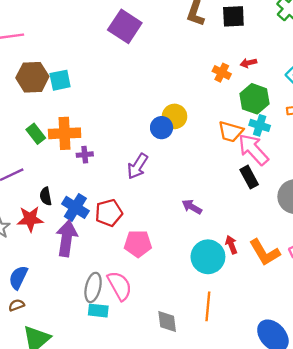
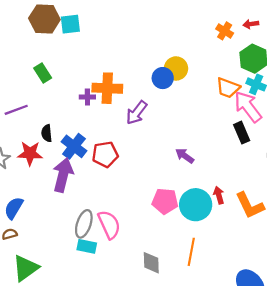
orange cross: (65, 133) -> (107, 88), moved
pink pentagon: (138, 244) -> (165, 201), moved

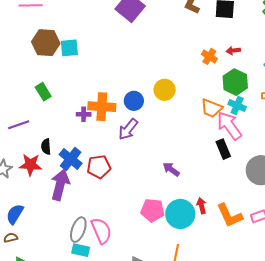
blue circle: (163, 78) -> (134, 101), moved

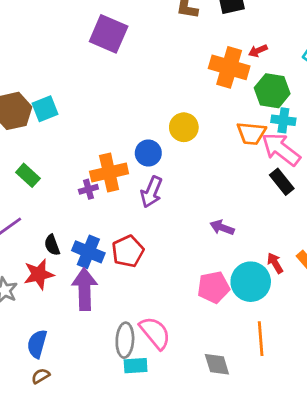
orange cross: (209, 56) -> (229, 67), size x1.8

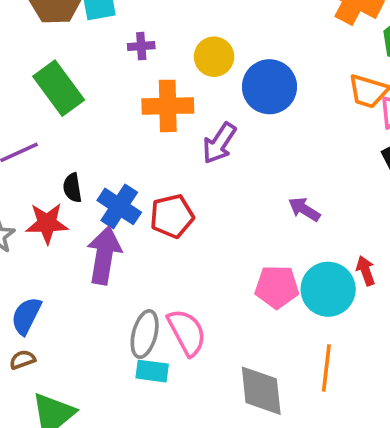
yellow circle: (184, 127) -> (214, 57), moved
blue circle: (148, 153) -> (269, 87), moved, size x1.5
green rectangle: (28, 175) -> (59, 88), size x1.6
purple cross: (88, 189) -> (141, 46), moved
gray diamond: (217, 364) -> (261, 391), size x1.4

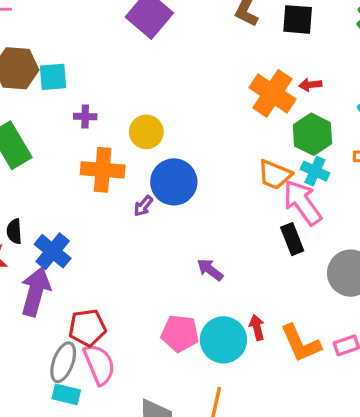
blue circle: (269, 87) -> (174, 182), moved
purple arrow: (219, 143) -> (143, 206), size x0.6
red pentagon: (172, 216) -> (87, 328), moved

